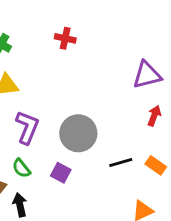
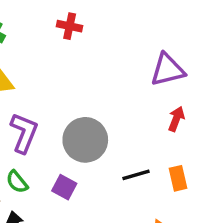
orange rectangle: (156, 165) -> (178, 178), turned 42

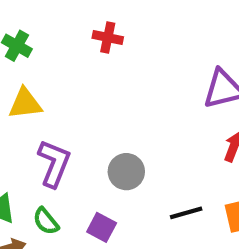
gray circle: (85, 140) -> (126, 172), size x0.7

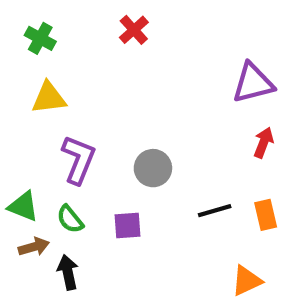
red cross: (108, 37) -> (134, 30), turned 36
purple square: (102, 227) -> (127, 226), turned -32

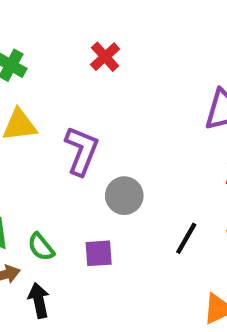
purple L-shape: (79, 160) -> (82, 151), moved
black line: (215, 211) -> (186, 238), turned -44

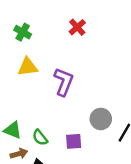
gray circle: (124, 196) -> (101, 119), moved

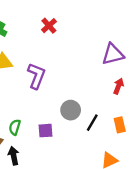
green semicircle: (40, 138) -> (15, 127), turned 56

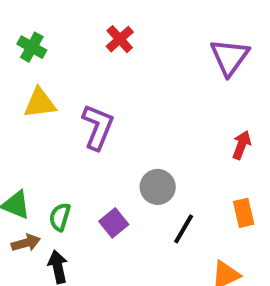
purple triangle: (113, 54) -> (230, 57), moved, turned -40
black line: (92, 123) -> (184, 229), moved
purple square: (46, 131) -> (114, 223), turned -35

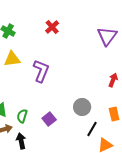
gray circle: (158, 187) -> (82, 107), moved
black line: (184, 229) -> (92, 129), moved

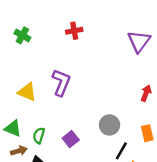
red cross: (52, 27) -> (74, 31), turned 32
yellow triangle: (12, 59) -> (27, 92), moved, turned 30

